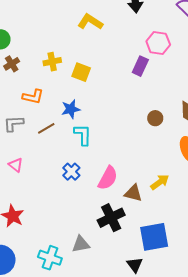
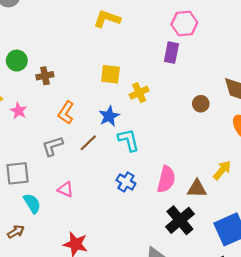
yellow cross: (52, 62) -> (139, 93), moved
brown cross: (12, 64) -> (45, 76), moved, turned 35
orange L-shape: (33, 97) -> (66, 113), turned 125

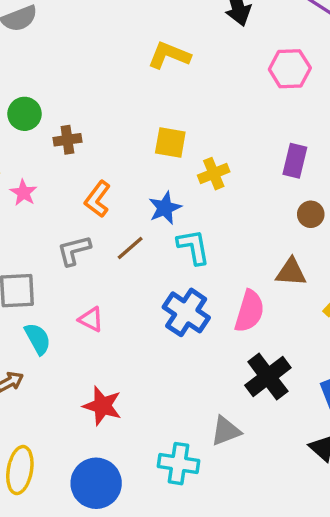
purple rectangle: (171, 53) -> (295, 161), moved
brown circle: (201, 104) -> (311, 214), moved
blue cross: (126, 182) -> (186, 312), size x1.5
brown triangle: (197, 189) -> (291, 272), moved

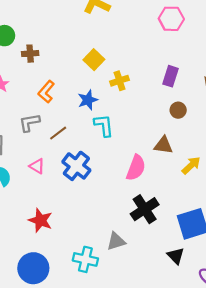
yellow square: (170, 142) -> (94, 60), turned 30
brown line: (130, 248) -> (58, 133), moved
blue cross: (186, 312) -> (76, 166), moved

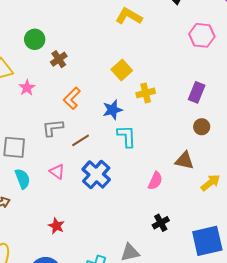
brown cross: (30, 54) -> (59, 59), turned -35
pink semicircle: (136, 168) -> (155, 181), size x0.7
black cross: (145, 209) -> (161, 223), size x0.6
red star: (41, 220) -> (56, 226), size x0.7

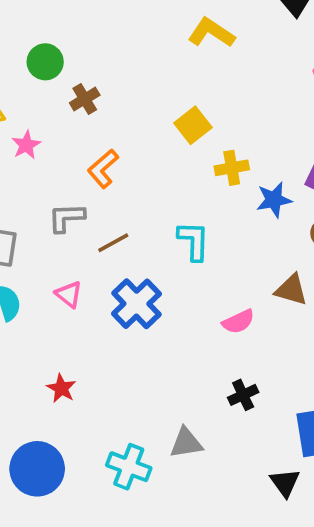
blue star: (113, 110) -> (274, 200), moved
pink semicircle: (155, 181) -> (238, 322), turned 36

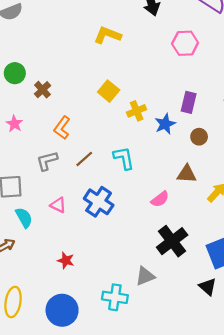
brown line: (113, 243) -> (84, 159), moved
black cross: (243, 395) -> (172, 241), size x1.8

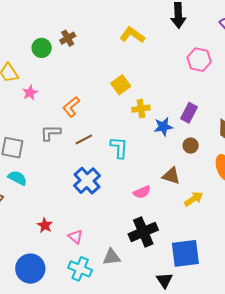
brown cross: (43, 90) -> (68, 38), moved
pink triangle: (58, 205) -> (75, 237), moved
cyan semicircle: (24, 218) -> (17, 178), turned -48

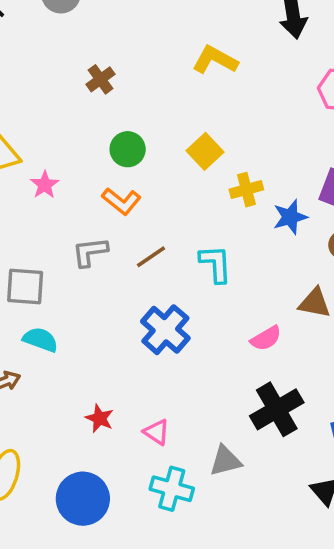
green circle: (42, 48) -> (128, 149), moved
orange L-shape: (71, 107) -> (121, 201), turned -95

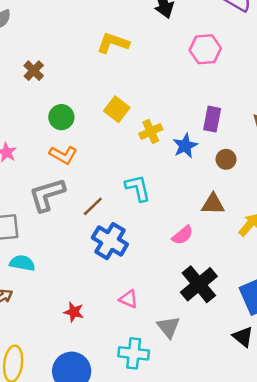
gray L-shape: (90, 252) -> (47, 195), size x1.4
brown line: (151, 257) -> (93, 206), moved
pink triangle: (157, 432) -> (129, 299), moved
gray triangle: (225, 461) -> (169, 327), turned -45

